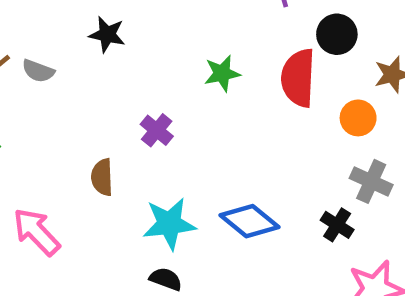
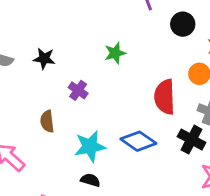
black star: (107, 35) -> (44, 59), moved
red semicircle: (298, 78) -> (165, 97), moved
black cross: (337, 225) -> (192, 140), size x1.4

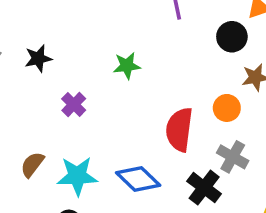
black circle: (183, 24) -> (232, 37), moved
black star: (44, 59) -> (38, 58), turned -30
brown semicircle: (47, 121) -> (32, 164), moved, turned 35

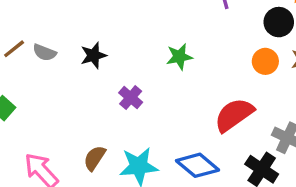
orange circle: (227, 108) -> (265, 61), moved
red semicircle: (179, 130) -> (234, 115), turned 51

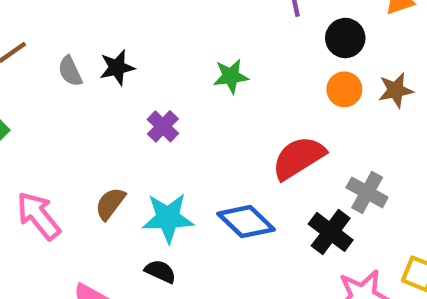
black circle: (279, 22) -> (345, 38), moved
gray semicircle: (45, 52) -> (70, 71), moved, turned 40

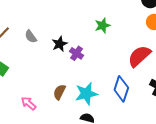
black star: (117, 68) -> (60, 44), moved
pink arrow: (39, 216) -> (29, 103), size x0.7
blue diamond: (246, 222) -> (121, 89), turned 75

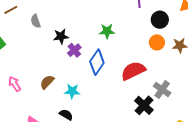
blue diamond: (121, 89) -> (97, 62), moved
cyan star: (86, 94) -> (72, 91), size x0.7

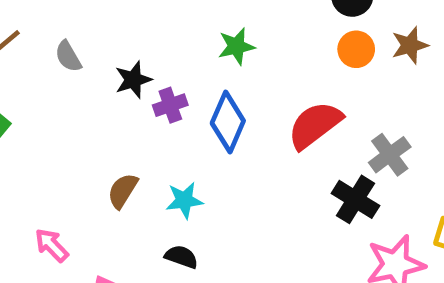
purple cross: (74, 50) -> (170, 105), turned 32
pink arrow: (15, 84) -> (52, 245), moved
gray cross: (162, 89) -> (390, 155), turned 30

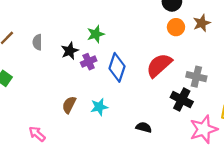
green star: (236, 46) -> (96, 34), moved
gray semicircle: (68, 56) -> (37, 42), turned 35
gray cross: (390, 155) -> (196, 77), turned -36
black semicircle: (181, 257) -> (144, 127), moved

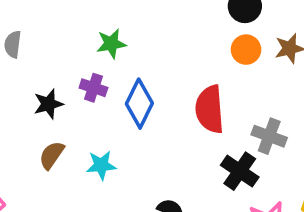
black star: (70, 51) -> (48, 104), moved
purple cross: (89, 62) -> (93, 88), turned 35
red semicircle: (159, 65) -> (210, 109), turned -60

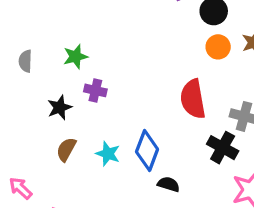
green star: (111, 44) -> (75, 57), moved
blue diamond: (139, 104) -> (147, 150), moved
cyan star: (101, 165) -> (108, 154), turned 30

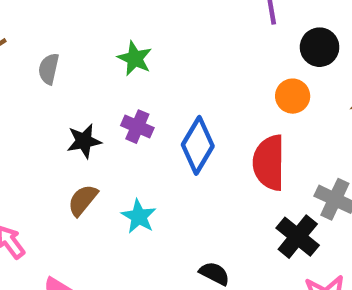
orange circle: (218, 47) -> (293, 96), moved
green star: (75, 57) -> (135, 58), moved, turned 30
blue diamond: (147, 150) -> (198, 145), moved

